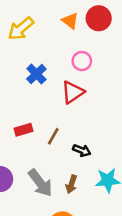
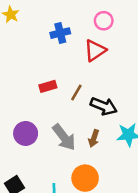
blue cross: (36, 74) -> (60, 33), turned 30
black arrow: (82, 151) -> (104, 106), size x1.5

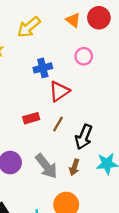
red triangle: (95, 50) -> (59, 91), moved
black arrow: (104, 106) -> (84, 137), turned 90

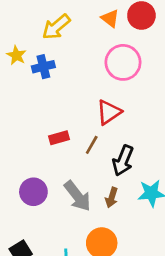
pink circle: (84, 56) -> (123, 62), size x1.6
blue cross: (43, 68) -> (43, 67), moved
red triangle: (59, 91) -> (109, 112), moved

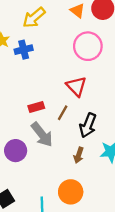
red triangle: (109, 112) -> (76, 86), turned -40
gray arrow: (77, 196) -> (42, 135), moved

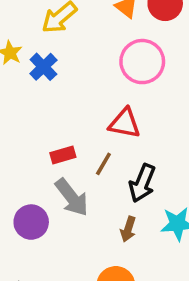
blue cross: (24, 50) -> (43, 67), turned -30
red triangle: (76, 86) -> (125, 123), turned -35

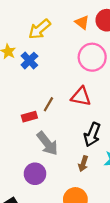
red rectangle: (63, 155) -> (29, 117), moved
brown line: (103, 164) -> (48, 104), moved
purple circle: (31, 222) -> (35, 174), moved

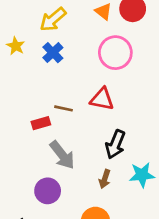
blue cross: (29, 61) -> (53, 53), moved
brown line: (48, 104) -> (64, 108), turned 72

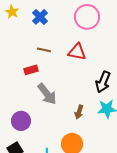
brown line: (64, 108) -> (44, 50), moved
black arrow: (115, 144) -> (103, 82), moved
purple circle: (48, 191) -> (21, 121), moved

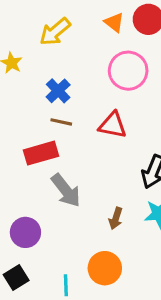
blue cross: (40, 17) -> (58, 91), moved
red rectangle: (31, 70) -> (41, 153), size x1.5

